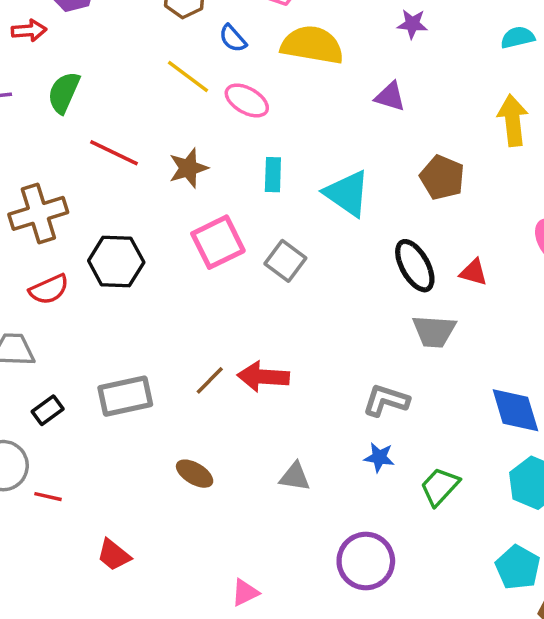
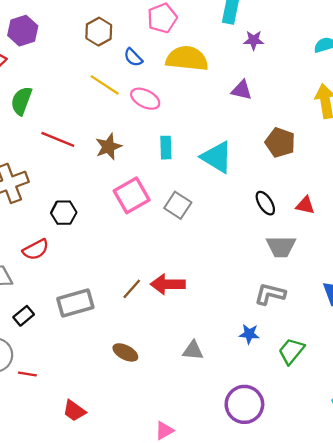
black hexagon: (116, 262) -> (64, 213), size x0.7
black ellipse: (415, 266) -> (265, 203), size x0.7
red semicircle: (49, 289) -> (36, 250), moved
gray L-shape: (386, 400) -> (270, 294), moved

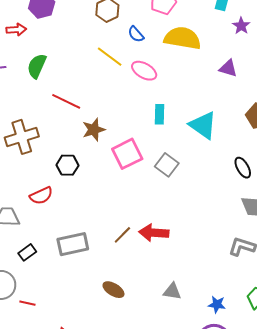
purple star: (254, 40) -> (241, 26), turned 30
brown star: (109, 147) -> (94, 130), moved
blue star: (249, 334) -> (217, 304), moved

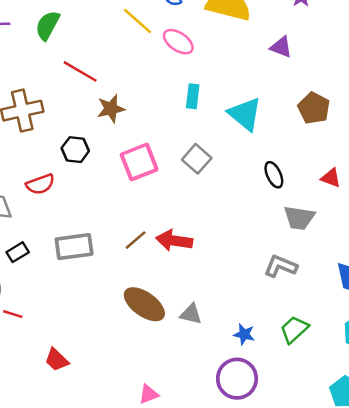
pink square: (127, 154) -> (139, 162), moved
black ellipse: (243, 168) -> (274, 175), moved
brown ellipse: (113, 290) -> (144, 304), moved, size x1.6

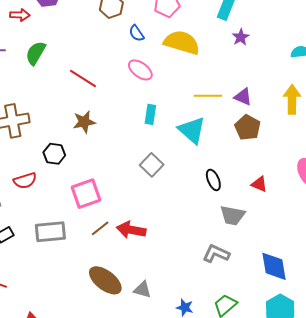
yellow line: (138, 21) -> (208, 96), moved, turned -44
purple triangle: (281, 47) -> (243, 97), moved
red line: (80, 71) -> (83, 79), moved
pink square: (139, 162) -> (86, 194), moved

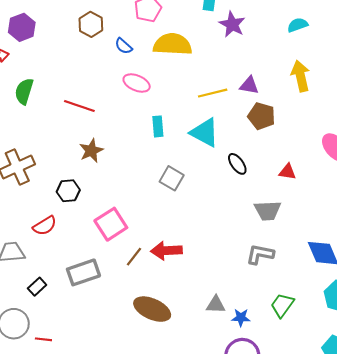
purple star: (241, 37) -> (232, 24), size x1.4
black ellipse: (213, 180) -> (237, 164), moved
gray triangle: (142, 290) -> (216, 305), moved

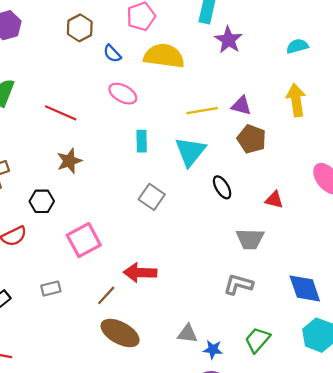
cyan triangle: (205, 133) -> (190, 152), turned 36
brown line: (134, 257) -> (106, 295), moved
gray rectangle: (83, 272) -> (51, 289), size x0.6

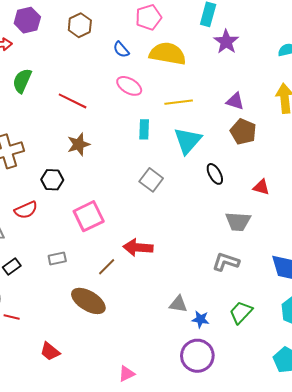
brown hexagon: (80, 28) -> (80, 25), moved
yellow line: (202, 111) -> (179, 102), moved
brown ellipse: (120, 333) -> (88, 301), moved

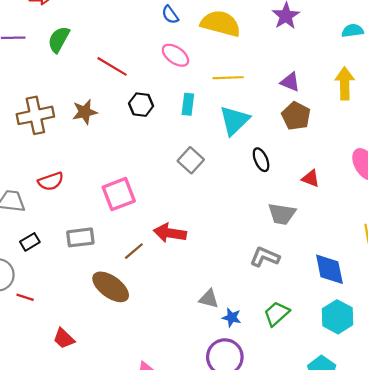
brown star: (79, 144) -> (85, 112), moved
black hexagon: (52, 180) -> (141, 105), moved
gray rectangle: (57, 258) -> (80, 237), size x1.4

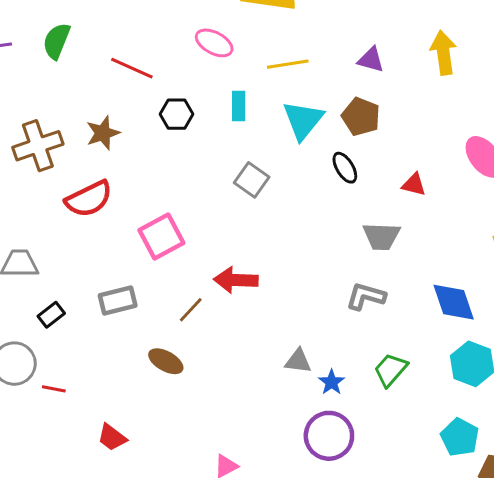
brown pentagon: (296, 116) -> (361, 117), moved
red semicircle: (51, 181) -> (89, 199), moved, size x1.4
brown ellipse: (111, 287) -> (166, 361), size x0.7
blue star: (232, 318) -> (332, 382), turned 30

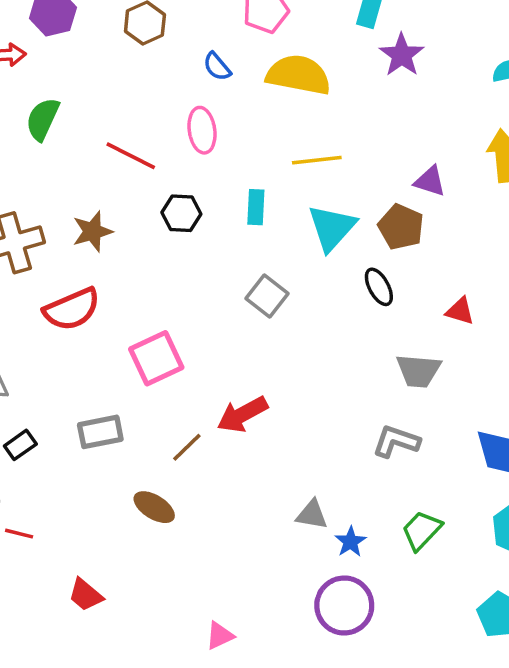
pink ellipse: (214, 43) -> (202, 130), moved, turned 51
purple triangle: (371, 60) -> (430, 181), moved
red arrow: (236, 280) -> (242, 414), turned -33

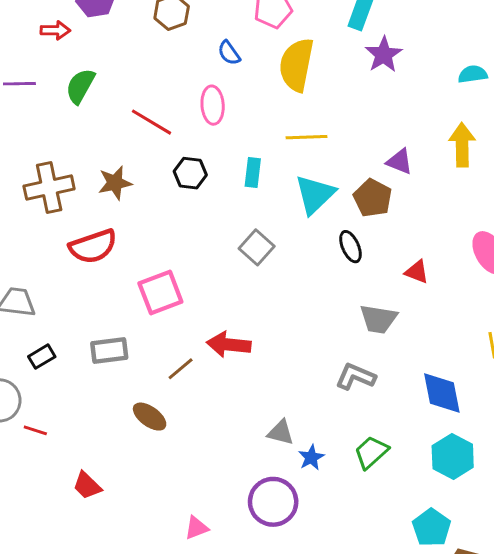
yellow semicircle: (299, 75) -> (296, 65), turned -94
red arrow: (242, 414) -> (229, 345), turned 30
purple circle: (344, 605) -> (273, 502), moved

